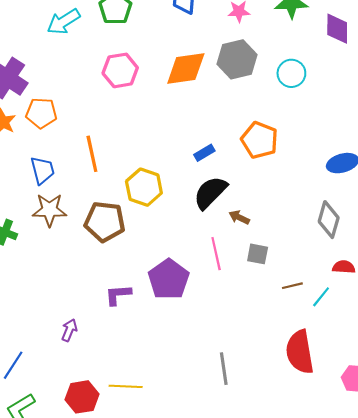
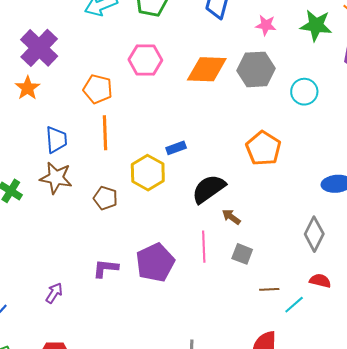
orange pentagon: (41, 113) -> (98, 89), moved
blue rectangle: (204, 153) -> (176, 148), moved
brown pentagon: (105, 222) -> (105, 198), size x0.6

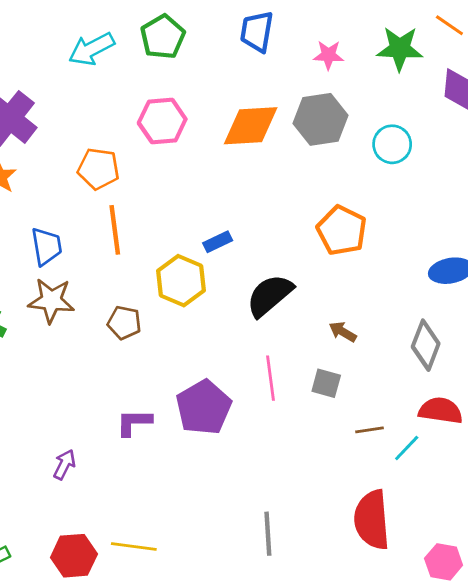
brown arrow: (231, 217) -> (343, 332), moved
red semicircle: (320, 281) -> (441, 411), size x1.4

